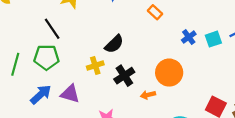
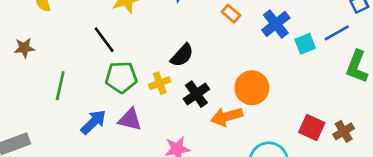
blue cross: (189, 37) -> (276, 24), moved, size x1.5
green pentagon: (46, 57) -> (121, 77), moved
orange arrow: (148, 95) -> (227, 117), size x1.6

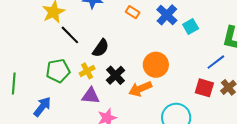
blue line: (337, 33) -> (216, 62), moved
black line: (104, 40) -> (70, 35), moved
purple triangle: (130, 120) -> (91, 96), moved

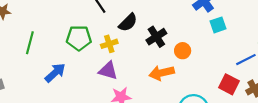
cyan square: (191, 27) -> (218, 25), moved
orange circle: (156, 65) -> (183, 51), size x0.6
black cross: (115, 75) -> (156, 37), moved

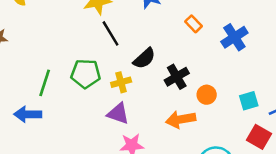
cyan square: (218, 25) -> (249, 101), moved
green line: (30, 43) -> (45, 83), moved
blue arrow: (55, 73) -> (28, 114), moved, turned -140

